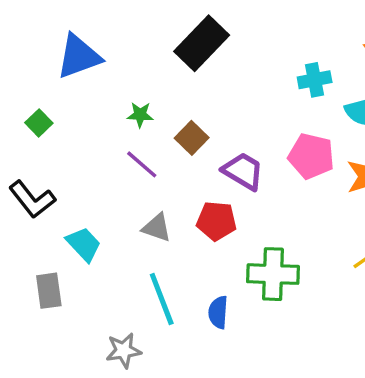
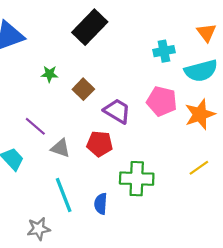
purple line: (142, 164) -> (35, 126), moved

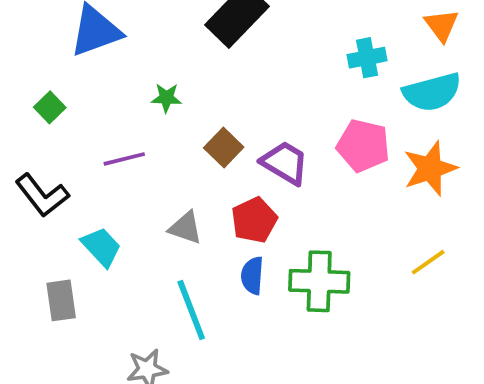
brown square: (83, 89) -> (224, 148), moved
purple line: (35, 126) -> (124, 159), moved, turned -55
red pentagon: (100, 144) -> (254, 220), turned -30
blue semicircle: (101, 204) -> (252, 276), moved

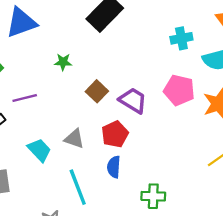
purple line: (124, 159) -> (25, 98), moved
cyan trapezoid: (101, 247) -> (39, 150), moved
green cross: (319, 281) -> (153, 196), moved, size x0.7

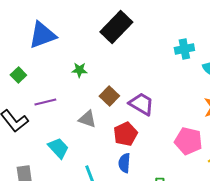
pink pentagon: (179, 90) -> (188, 141), moved
gray triangle: (74, 139) -> (87, 119), moved

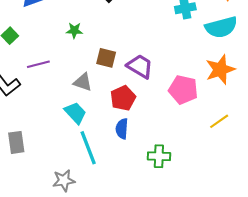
brown square: (109, 96) -> (106, 58), turned -30
pink pentagon: (188, 141) -> (183, 90), moved
cyan trapezoid: (58, 148) -> (75, 113), moved

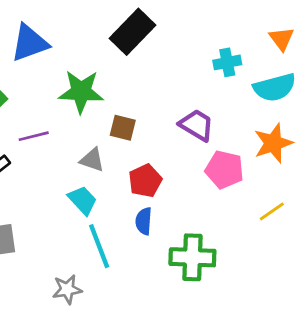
green star: (74, 30) -> (81, 92), size x2.0
purple trapezoid: (140, 66) -> (197, 125), moved
green cross: (159, 156) -> (192, 257), size x1.5

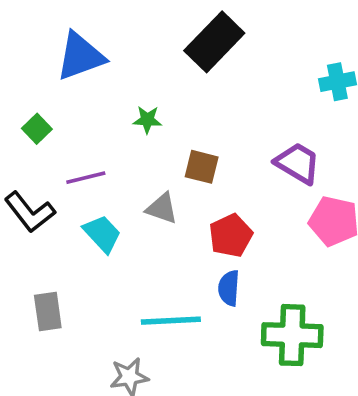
green star: (81, 92) -> (147, 120), size x0.5
cyan trapezoid: (82, 200) -> (102, 234), moved
cyan line: (99, 246) -> (171, 321), turned -72

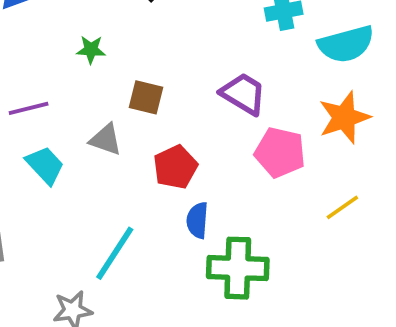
blue semicircle: (229, 288) -> (197, 220), moved
cyan line: (171, 321) -> (115, 253), turned -54

